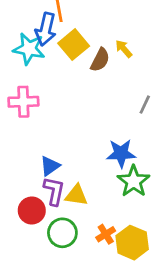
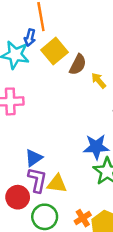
blue arrow: (46, 29) -> (30, 38), size x0.6
yellow arrow: (124, 49) -> (99, 81), moved

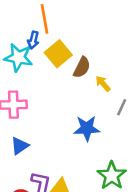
blue star: (96, 147) -> (87, 128), moved
blue triangle: (34, 158) -> (20, 146), moved

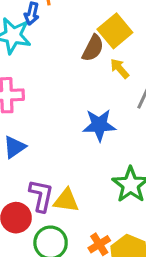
yellow square: (58, 54) -> (115, 31), moved

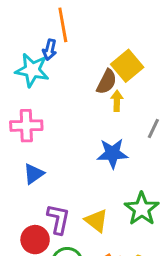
yellow arrow: (120, 69) -> (117, 101), moved, turned 42
yellow triangle: (66, 200) -> (96, 221), moved, turned 30

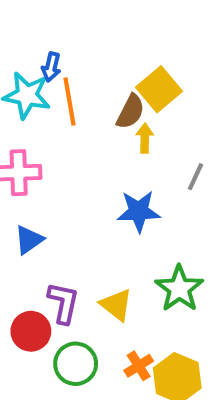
orange line: (63, 25) -> (70, 101), moved

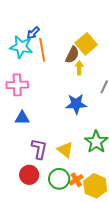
blue arrow: (51, 67) -> (33, 33), turned 32
blue triangle: (29, 240) -> (22, 118), turned 35
red circle: (31, 331) -> (29, 175), moved
green circle: (76, 364) -> (59, 179), moved

